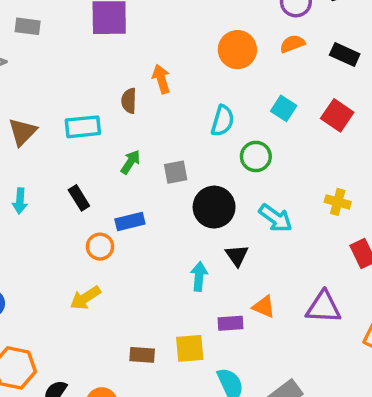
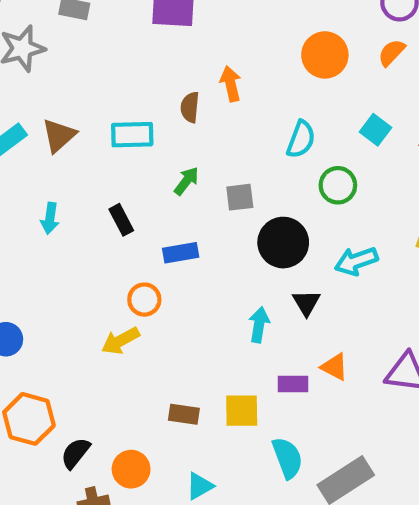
orange semicircle: (292, 44) -> (392, 53), turned -30
cyan arrow: (276, 218) -> (356, 261), turned 120
orange circle: (100, 247) -> (144, 300), moved

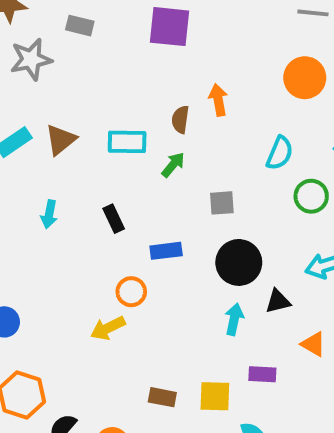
green arrow: (186, 181) -> (173, 165), moved
black circle: (283, 243) -> (239, 262), moved
black triangle: (306, 303) -> (278, 301), turned 44
orange triangle: (334, 367) -> (313, 344), moved

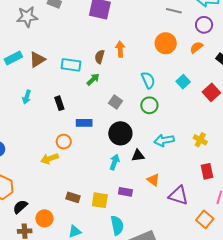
cyan semicircle: (280, 153) -> (148, 80), turned -54
green circle: (311, 196) -> (149, 105), moved
gray square: (222, 203) -> (116, 102), turned 32

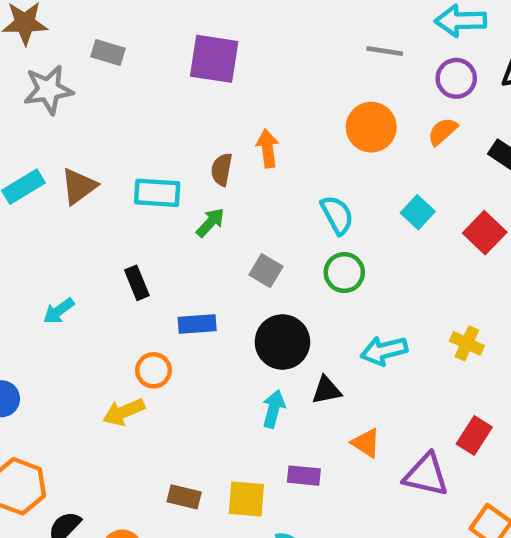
cyan arrow: (27, 97) -> (59, 311), moved, turned 40
red rectangle: (207, 171) -> (474, 435), moved, turned 49

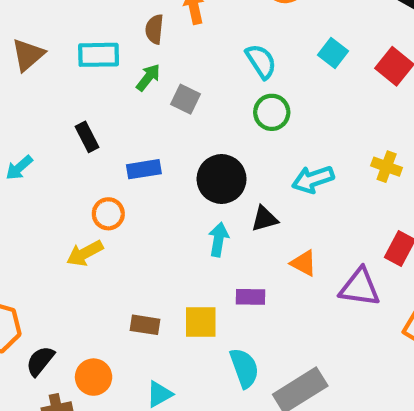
gray square: (266, 271) -> (185, 99), moved

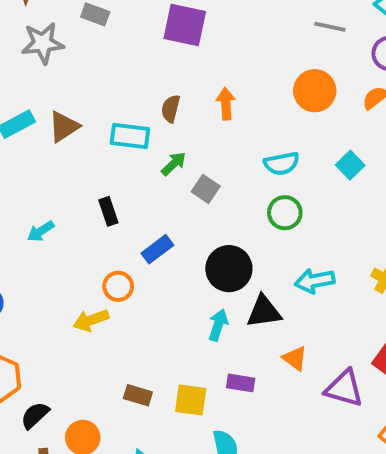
brown semicircle: (154, 29) -> (171, 109), moved
cyan semicircle: (261, 61) -> (282, 163), turned 104
blue rectangle: (144, 169) -> (157, 249), turned -36
black triangle: (264, 219) -> (264, 312), size x1.4

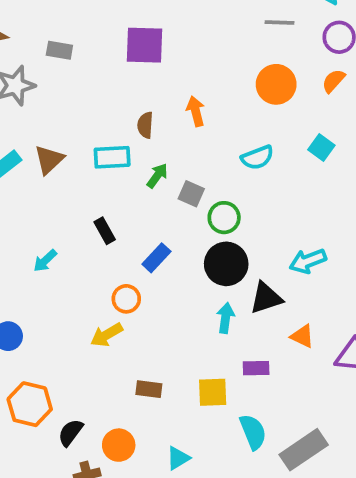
green circle: (285, 213) -> (224, 218), moved
brown rectangle: (138, 395) -> (149, 389), moved

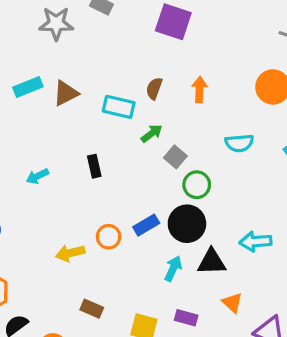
blue rectangle: (156, 258) -> (146, 225), moved
orange circle: (126, 299) -> (109, 237), moved

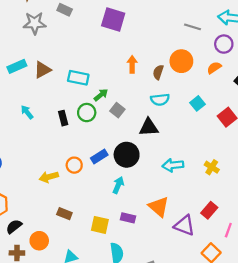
brown semicircle: (154, 88) -> (158, 72), moved
cyan arrow: (37, 176) -> (27, 112), moved, turned 80
green circle: (197, 185) -> (87, 113), moved
black triangle: (212, 262) -> (149, 127), moved
orange triangle: (232, 303) -> (159, 207), size x1.5

